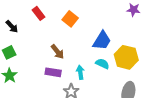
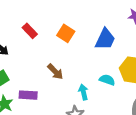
blue trapezoid: (102, 41) -> (105, 39), moved
purple rectangle: (53, 72) -> (28, 95), moved

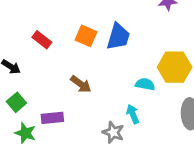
blue trapezoid: (105, 39) -> (118, 37), moved
cyan arrow: (83, 92) -> (133, 114), moved

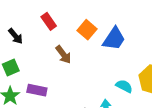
brown arrow: (81, 84) -> (63, 55), moved

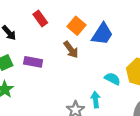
brown arrow: (63, 55) -> (71, 50), moved
purple rectangle: (37, 90) -> (33, 62), moved

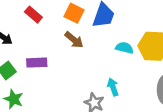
cyan semicircle: (112, 79) -> (124, 48), moved

